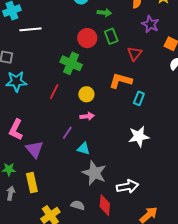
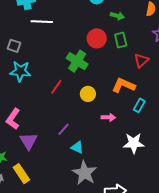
pink arrow: (87, 116) -> (108, 117), moved
yellow rectangle: (32, 183) -> (21, 174), turned -30

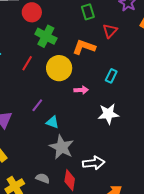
red circle: (97, 38) -> (32, 12), moved
orange L-shape: (124, 85) -> (84, 47), moved
yellow circle: (88, 94) -> (59, 68), size x1.6

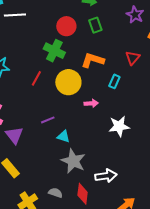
red circle: (32, 12) -> (66, 26), moved
red triangle: (110, 31) -> (133, 58), moved
cyan rectangle: (111, 76) -> (114, 81), moved
purple line: (37, 105) -> (48, 120), turned 32

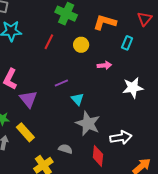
yellow circle: (68, 82) -> (81, 45), size x0.6
cyan triangle: (63, 136) -> (77, 99), turned 32
gray semicircle: (55, 193) -> (65, 149), moved

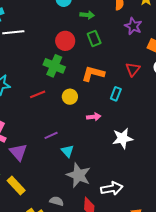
red line: (49, 42) -> (38, 94), turned 42

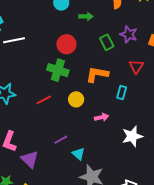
purple star: (133, 26) -> (129, 34), moved
green rectangle: (94, 38) -> (107, 42), moved

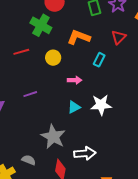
cyan triangle: (78, 154) -> (74, 107), moved, turned 40

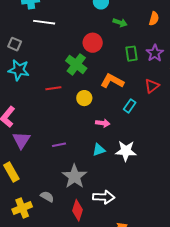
purple line: (30, 94) -> (59, 145), moved

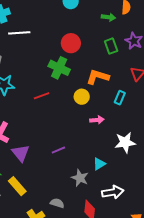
green arrow: (120, 23) -> (109, 17), moved
yellow circle: (84, 98) -> (82, 97), moved
cyan triangle: (99, 150) -> (99, 164), moved
gray star: (74, 176) -> (80, 178), size x0.7

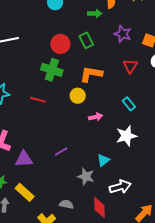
green rectangle: (111, 46) -> (86, 40), moved
red line: (42, 96) -> (38, 100), turned 42
cyan rectangle: (120, 98) -> (129, 104), moved, turned -56
purple triangle: (21, 153) -> (24, 159), turned -48

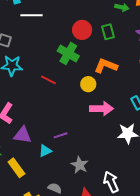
pink arrow: (96, 117) -> (101, 109), size x1.6
cyan triangle: (103, 160) -> (45, 151), moved
white arrow: (120, 187) -> (111, 182), turned -110

